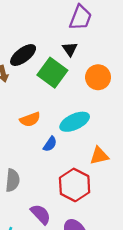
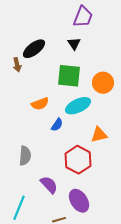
green square: (52, 73) -> (69, 76), moved, turned -30
orange circle: (98, 77) -> (103, 83), moved

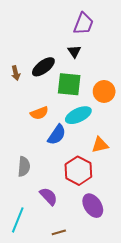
black ellipse: (34, 49) -> (43, 67), moved
blue semicircle: (57, 125) -> (57, 135), size x1.5
purple ellipse: (79, 201) -> (93, 206), moved

